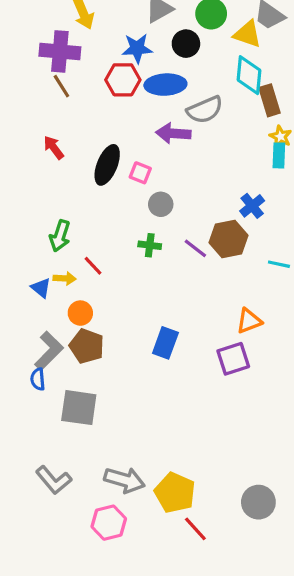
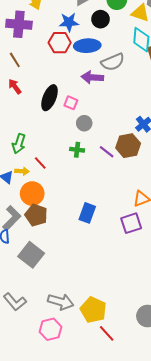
brown line: (61, 86) -> (15, 60), moved
orange circle: (80, 313) -> (32, 194), size x1.5
gray square: (79, 408) -> (31, 255), turned 30

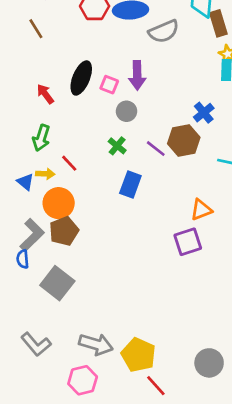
purple arrow: (92, 77) -> (137, 75), moved, turned -95
red arrow: (15, 86) -> (45, 94), moved
green cross: (77, 150) -> (117, 146), turned 32
blue rectangle: (87, 213) -> (130, 184), moved
brown pentagon: (36, 215) -> (64, 231), turned 30

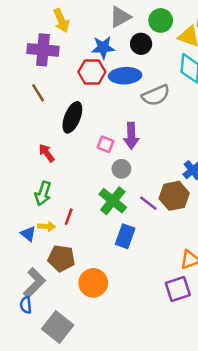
black ellipse: (81, 78) -> (72, 117), moved
green cross: (117, 146) -> (113, 201), size x1.6
red line: (69, 163) -> (69, 217), turned 63
orange circle: (59, 203) -> (93, 283), moved
brown pentagon: (64, 231) -> (61, 258), moved, turned 30

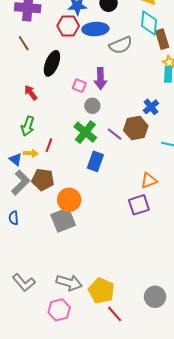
gray L-shape: (34, 283) -> (21, 183), moved
gray square: (58, 327) -> (63, 220), moved, turned 30

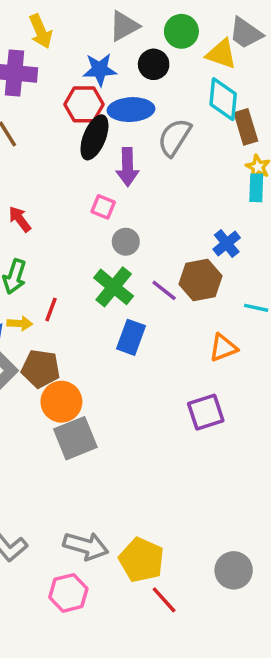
gray semicircle: (121, 45) -> (174, 137), turned 145
black ellipse: (52, 63) -> (94, 137), moved
purple arrow: (100, 79) -> (128, 167), moved
orange triangle: (149, 181) -> (223, 348), moved
orange circle: (69, 200) -> (61, 402), moved

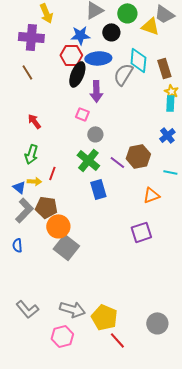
cyan diamond: (223, 99) -> (138, 60), moved
blue cross: (227, 243) -> (167, 135), moved
blue rectangle: (131, 337) -> (98, 189), turned -36
gray square: (75, 438) -> (66, 247), turned -30

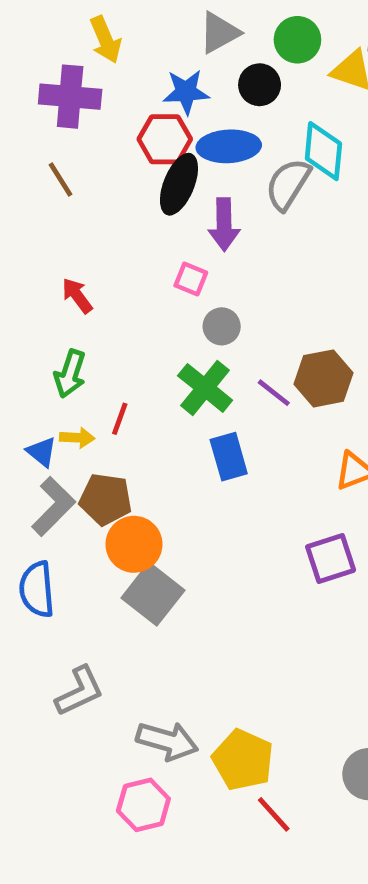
blue semicircle: (17, 245) -> (37, 589), size x1.6
gray L-shape: (27, 309) -> (79, 691), moved, turned -75

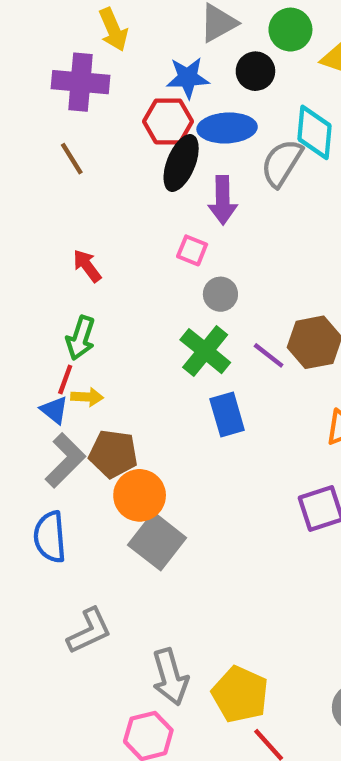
red line: (120, 419) -> (65, 379), moved
gray arrow: (167, 741) -> (170, 677), turned 58

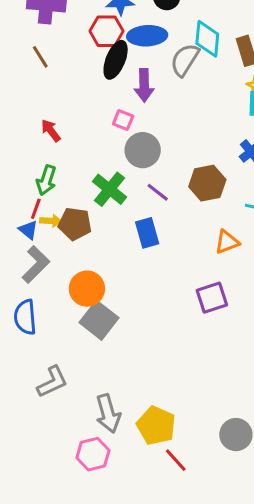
gray circle: (220, 294) -> (143, 150), size x1.5
green cross: (205, 351) -> (110, 189), moved
purple line: (269, 355) -> (158, 192), moved
brown pentagon: (113, 454) -> (75, 224), moved

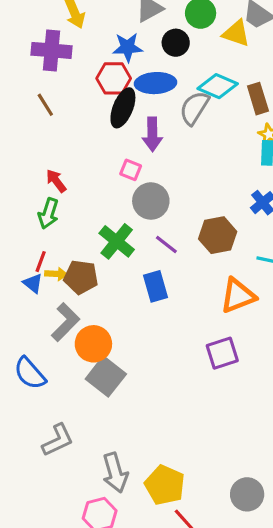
cyan diamond: (207, 39) -> (218, 86), turned -72
green arrow: (46, 180) -> (48, 213), moved
orange triangle: (227, 242) -> (238, 296), size x1.4
gray L-shape: (36, 264) -> (65, 322), moved
blue semicircle: (25, 317) -> (30, 373), turned -36

